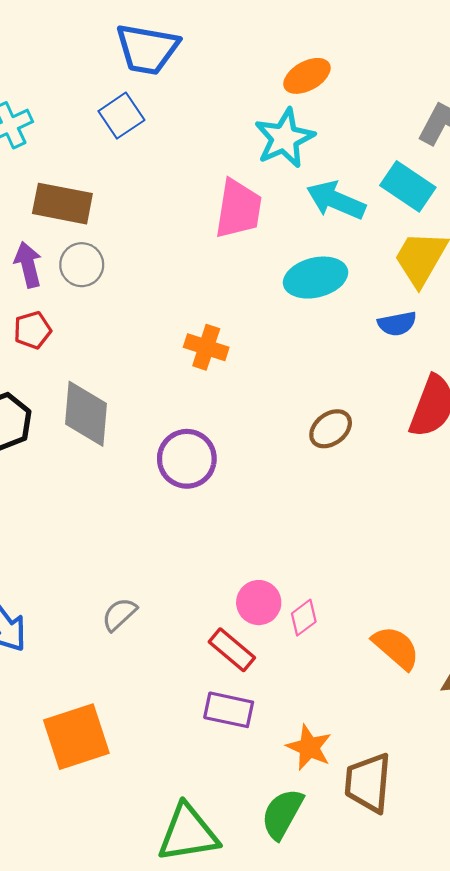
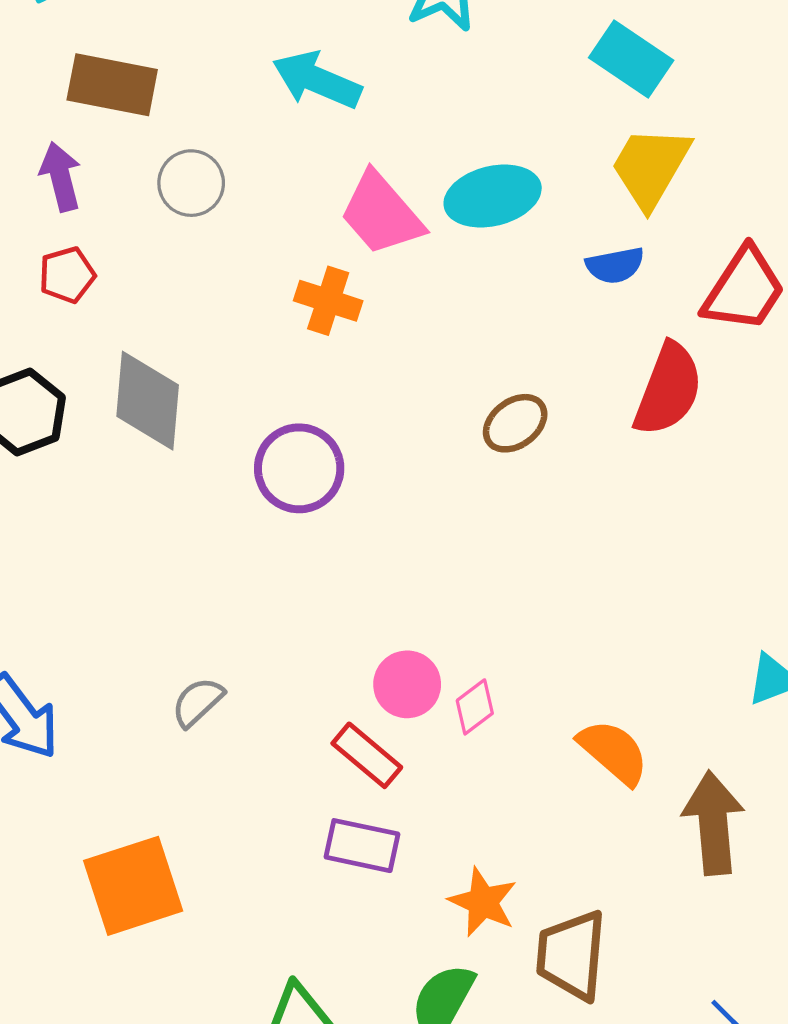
cyan arrow: (336, 200) -> (317, 80), moved
pink trapezoid: (238, 209) -> (381, 214), moved, turned 130
gray circle: (82, 265) -> (191, 183), moved

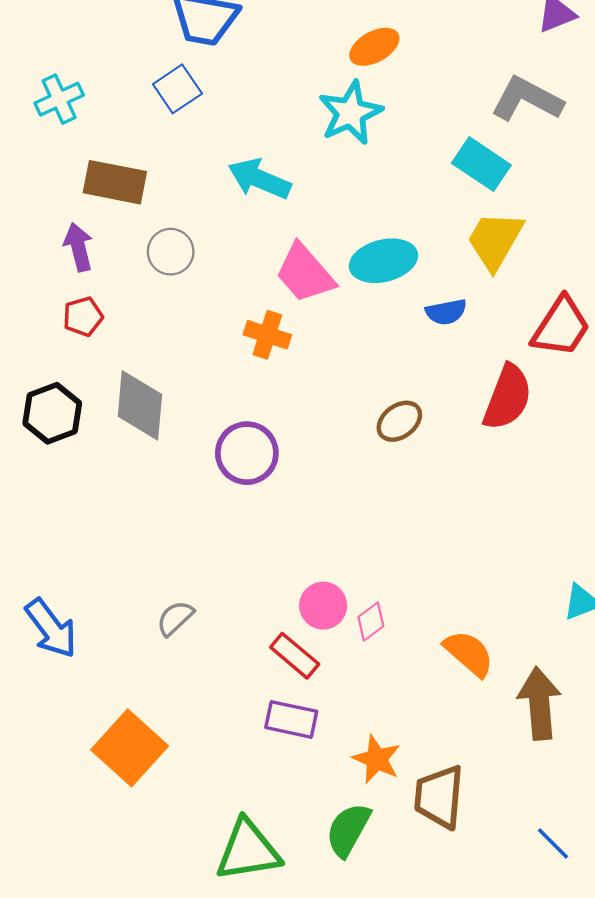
blue semicircle: (615, 265) -> (446, 312), moved
orange square: (133, 886) -> (130, 748), turned -30

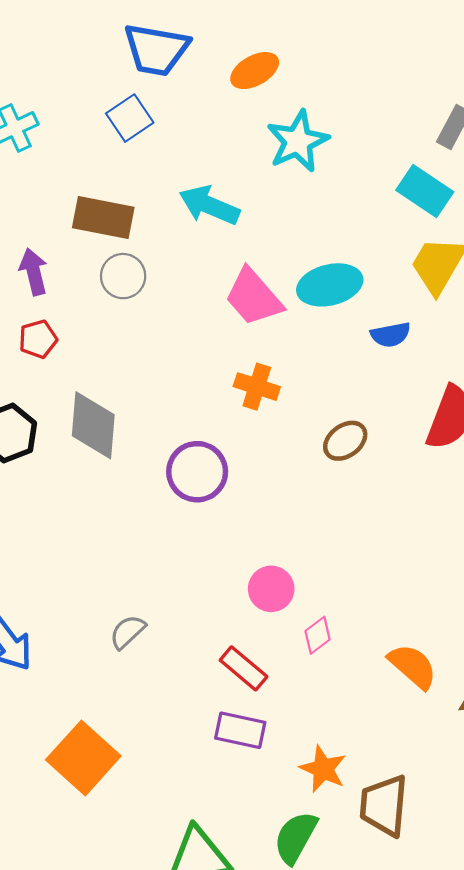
orange ellipse: (374, 47) -> (255, 71), moved
brown rectangle: (115, 182) -> (103, 218), moved
orange cross: (267, 335) -> (257, 387), moved
pink circle: (323, 606) -> (271, 589), moved

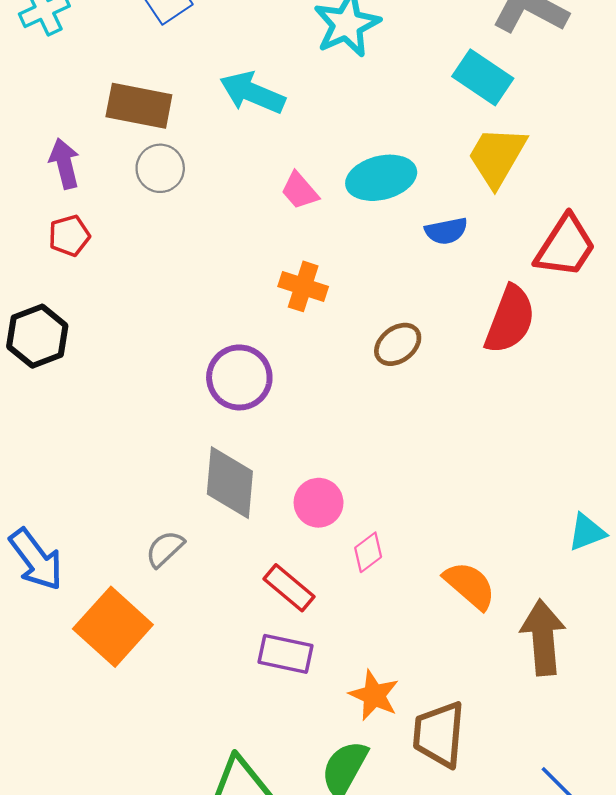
pink trapezoid: (253, 297) -> (300, 191), size x0.6
gray diamond: (93, 425) -> (230, 483), moved
orange square: (83, 758) -> (113, 627), moved

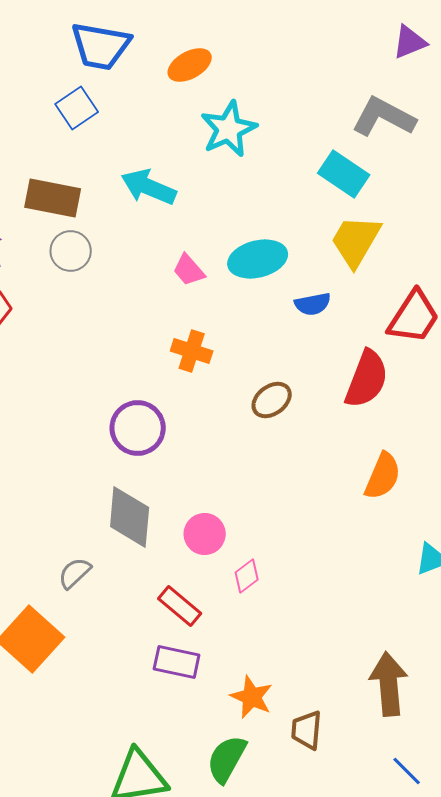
orange semicircle: (470, 585) -> (383, 476), moved, turned 72
brown arrow: (543, 637) -> (389, 684), moved
brown trapezoid: (439, 734) -> (307, 730), size x0.7

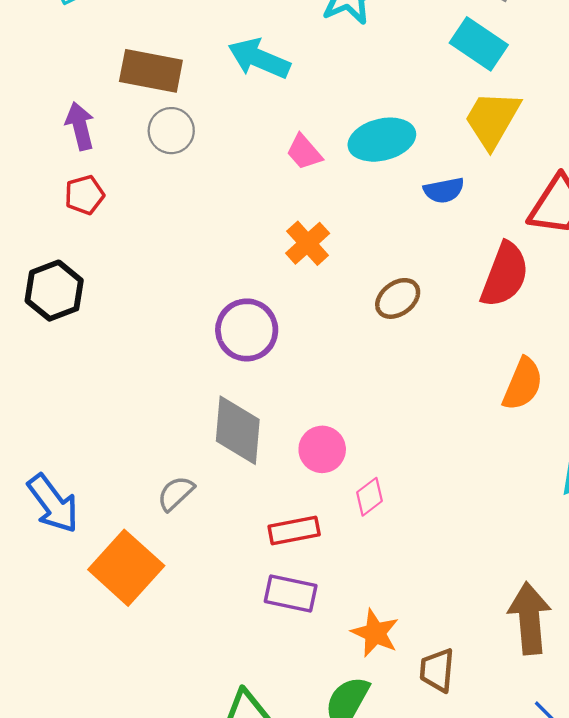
orange cross: (192, 351) -> (308, 243), turned 30
red rectangle: (180, 606) -> (294, 530), turned -51

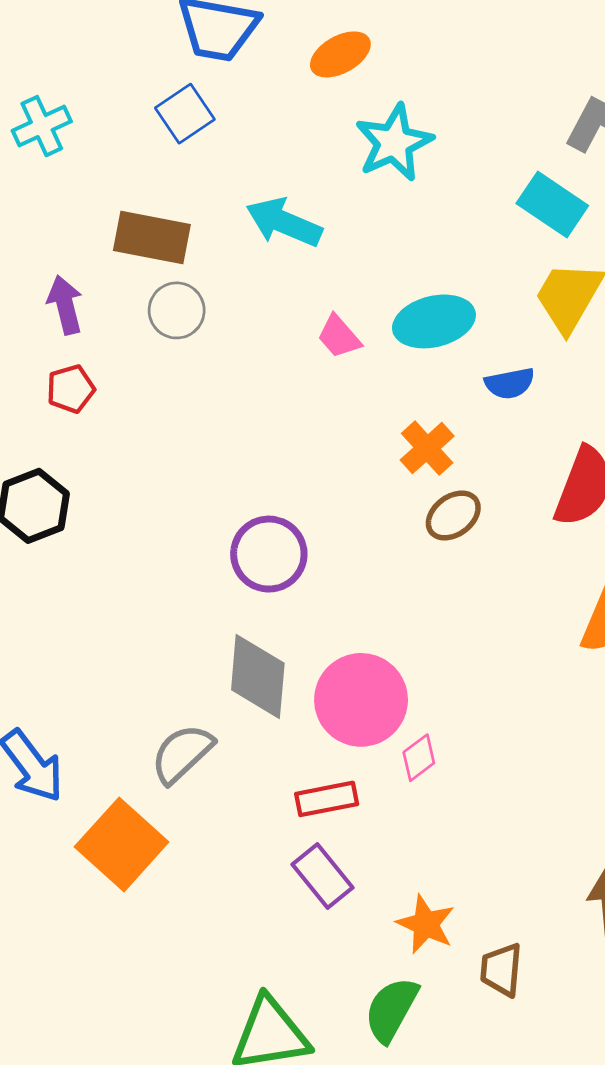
orange cross: (308, 243) -> (427, 448), moved
pink circle: (322, 449) -> (361, 700), size x1.6
gray semicircle: (176, 493) -> (182, 754), size x1.4
purple rectangle: (291, 594) -> (322, 876), turned 39

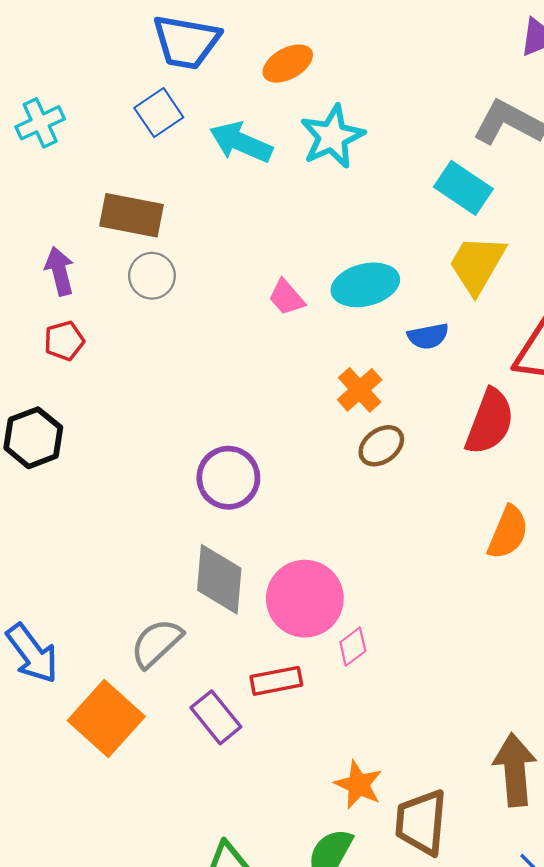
cyan arrow: (284, 222) -> (241, 142), moved
purple rectangle: (322, 876) -> (216, 717), moved
brown trapezoid: (501, 970) -> (421, 822), size x1.5

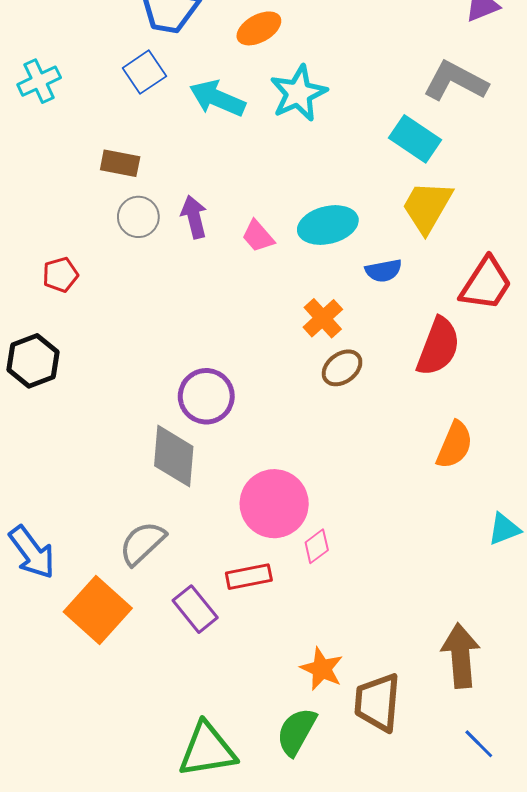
brown rectangle: (131, 215) -> (120, 163), size x0.7
purple arrow: (60, 271) -> (194, 217), moved
gray diamond: (219, 579) -> (174, 456), moved

